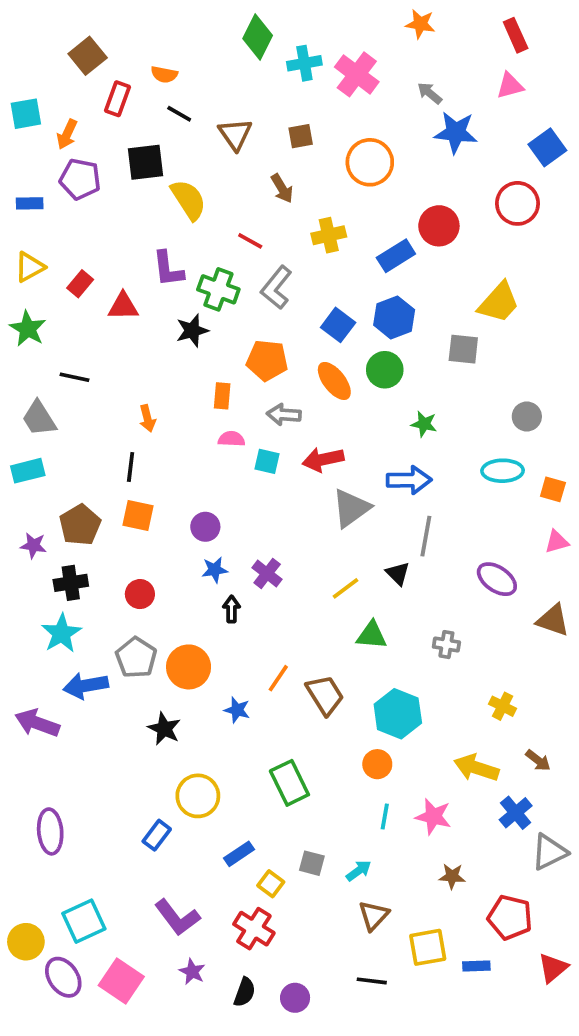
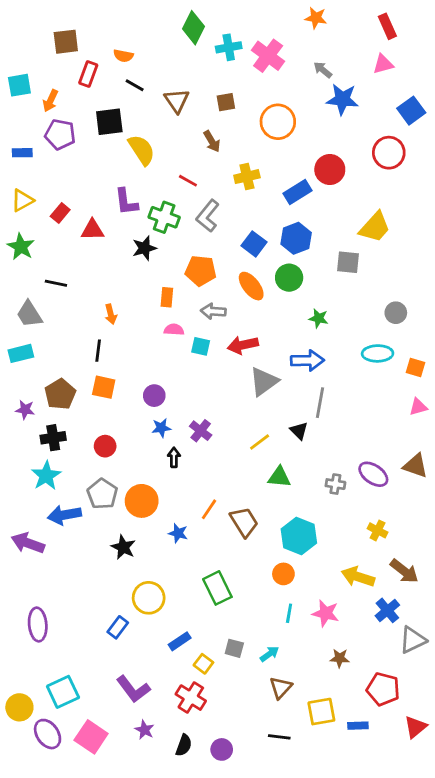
brown square: (88, 56) -> (66, 42), turned 32
purple ellipse: (497, 579) -> (373, 474), moved
brown arrow: (538, 760) -> (404, 571), size x1.5

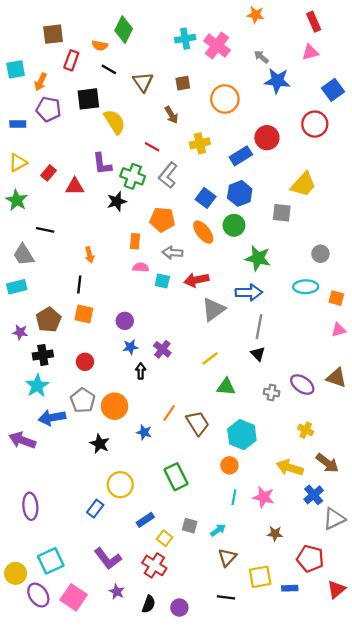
green diamond: (194, 28) -> (124, 30), moved
green star: (319, 318) -> (258, 258), size x1.6
black triangle: (299, 431) -> (258, 354), moved

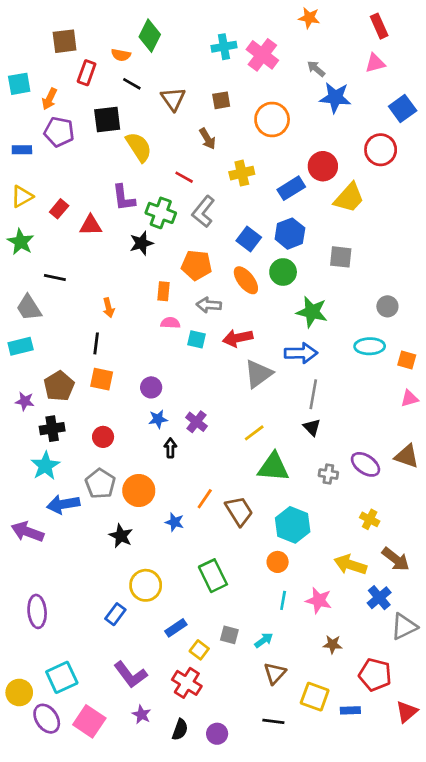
yellow trapezoid: (303, 184) -> (349, 198), moved
green triangle: (226, 387) -> (273, 467), size x1.4
yellow square: (260, 577) -> (315, 697), turned 30

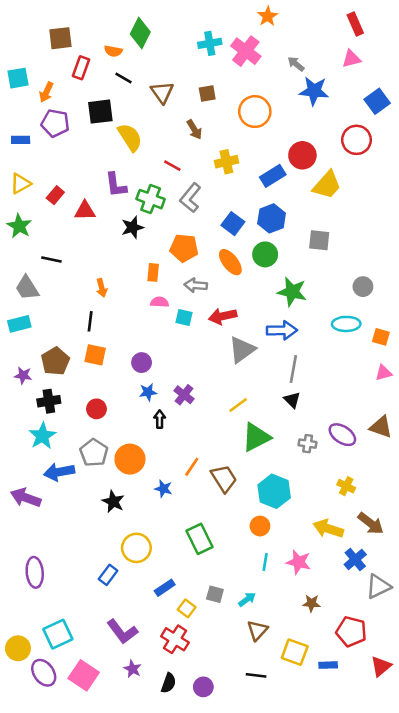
orange star: (309, 18) -> (268, 16), moved, turned 30
green triangle: (273, 467) -> (256, 437), turned -32

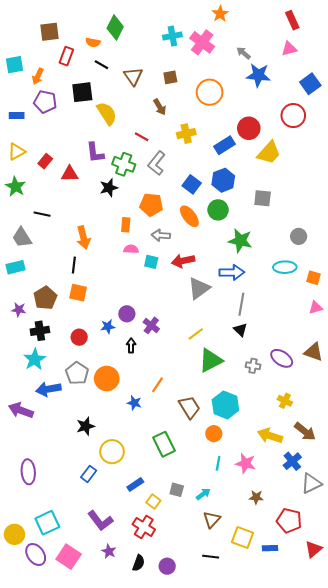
orange arrow: (102, 288) -> (83, 237), size x1.5
purple circle: (142, 363) -> (127, 314), moved
blue star: (148, 392) -> (108, 327), moved
brown trapezoid: (224, 478) -> (189, 407), moved
black star: (113, 502) -> (86, 426), moved, turned 30

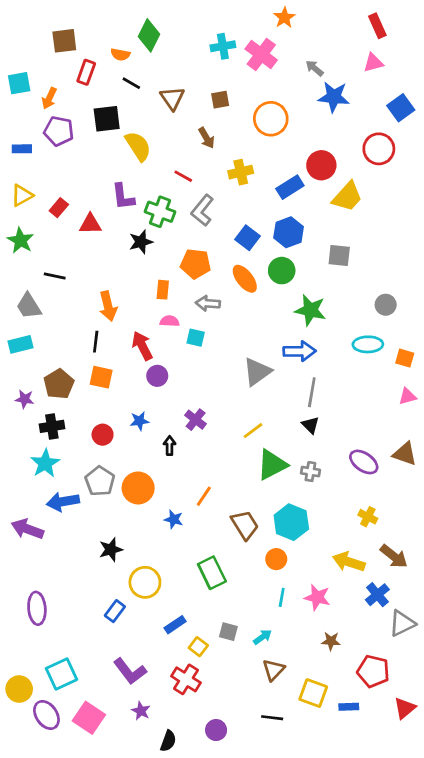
red arrow: (183, 261) -> (142, 346), moved, turned 75
purple circle: (127, 314) -> (157, 376), moved
gray cross: (253, 366) -> (310, 472), moved
black semicircle: (139, 563) -> (168, 741), moved

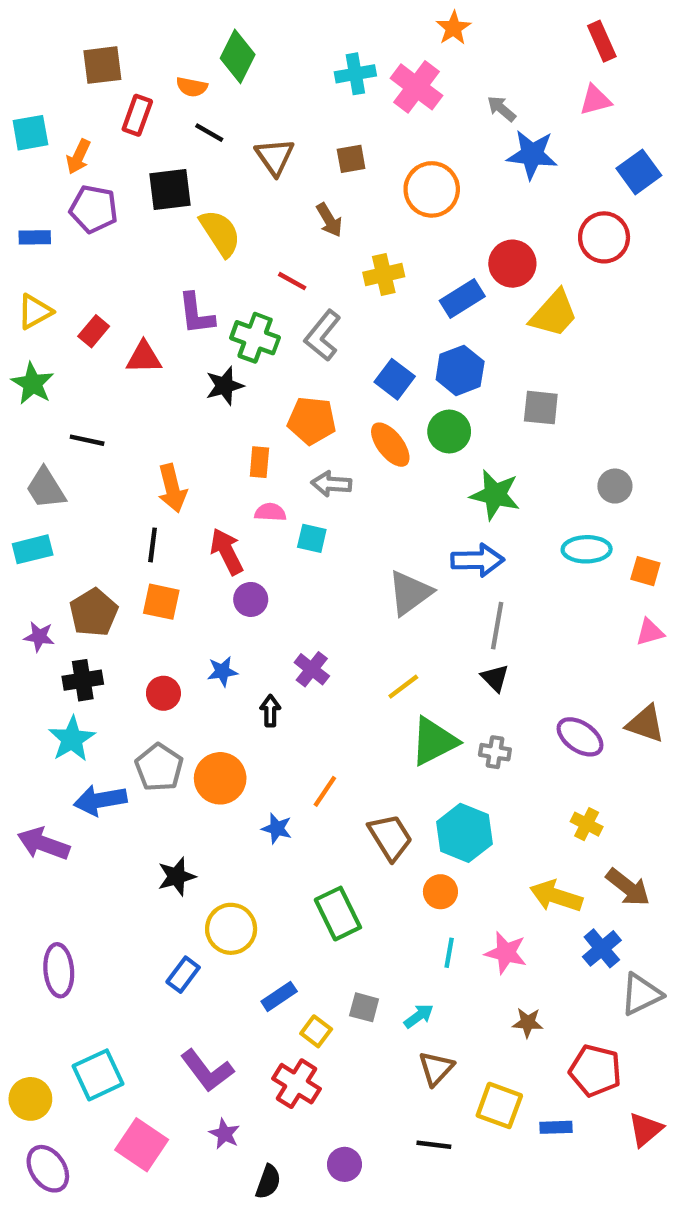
purple ellipse: (46, 715) -> (48, 1169), moved

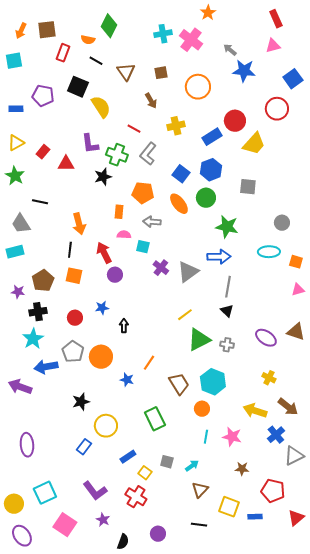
orange arrow: (78, 157) -> (21, 31), moved
black square: (170, 189) -> (78, 87), turned 30
purple cross: (312, 669) -> (161, 268), moved

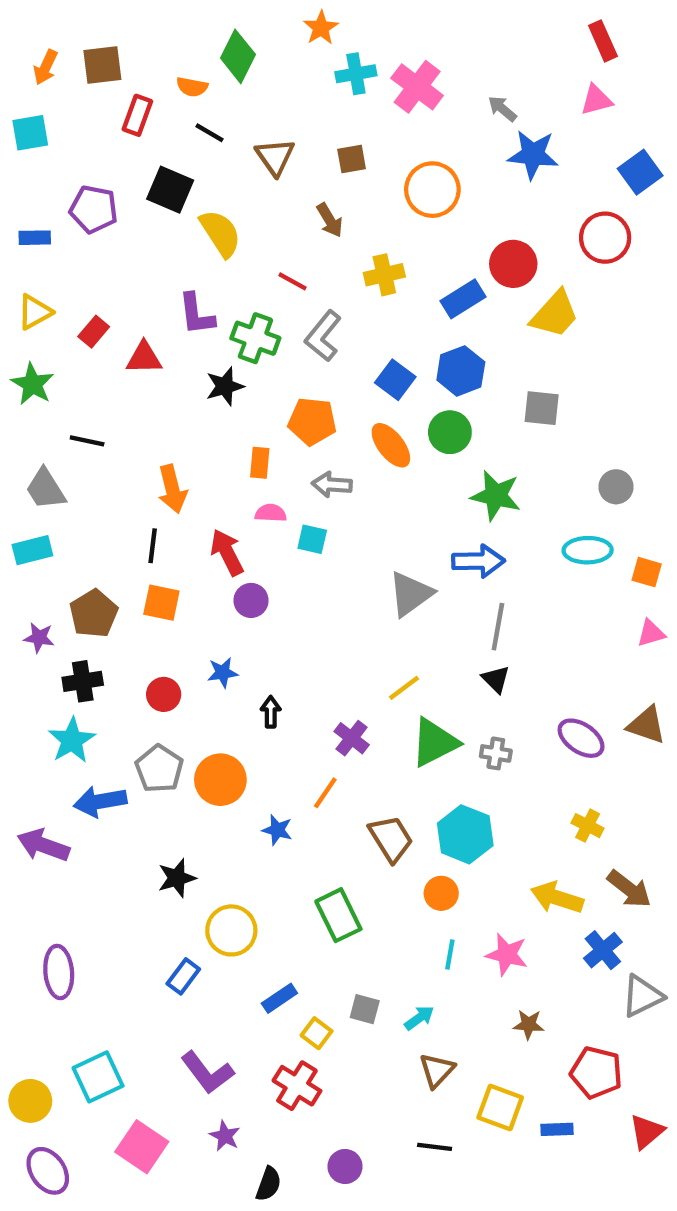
orange star: (208, 13) -> (321, 28), moved
purple cross: (161, 268) -> (352, 738), moved

